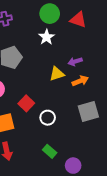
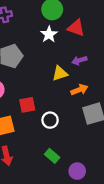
red triangle: (78, 20) -> (76, 28), moved
orange arrow: (80, 81) -> (79, 90), moved
red square: (26, 103) -> (27, 105), turned 35

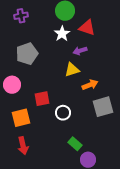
purple arrow: (79, 60) -> (80, 51), moved
green rectangle: (52, 156) -> (75, 144), moved

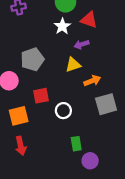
gray pentagon: (27, 54) -> (32, 59), moved
green rectangle: (75, 144) -> (76, 144), turned 40

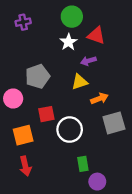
white circle: (63, 111) -> (70, 130), size x1.5

